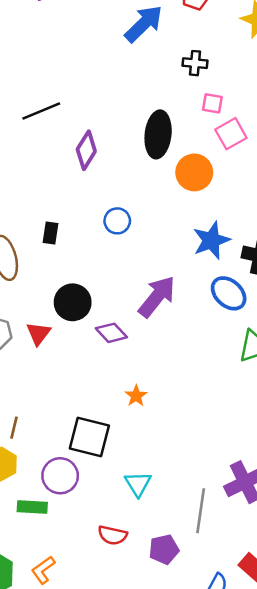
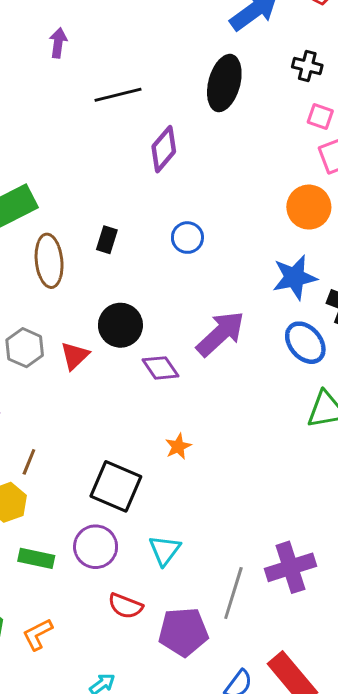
black ellipse: (158, 134) -> (224, 83), moved
orange circle: (194, 172) -> (309, 207), moved
purple circle: (60, 476) -> (96, 547), moved
purple pentagon: (164, 549) -> (183, 632), size x1.4

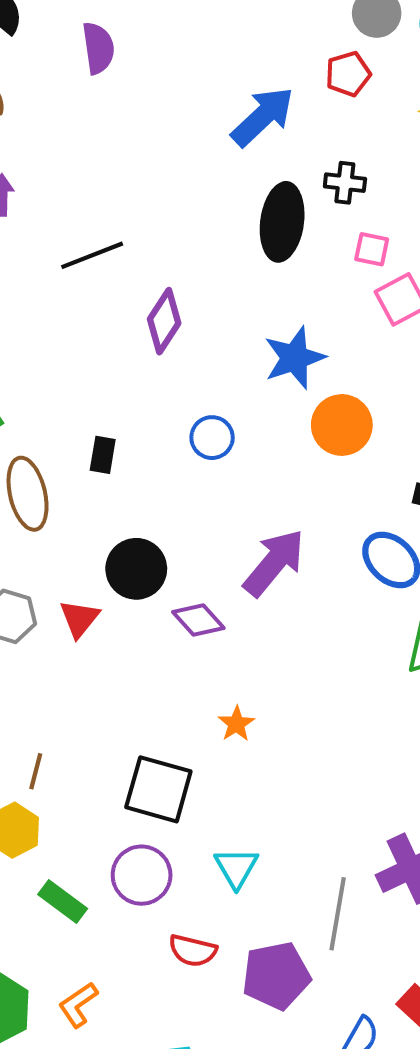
black ellipse: (224, 83) -> (282, 222), moved
orange circle: (309, 207) -> (342, 425), moved
blue star: (295, 277) -> (295, 358), moved
green rectangle: (36, 558) -> (63, 901), turned 32

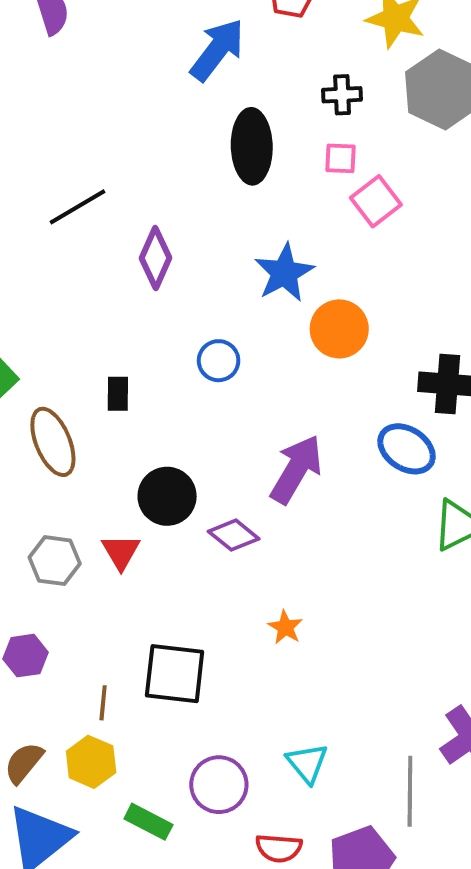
black cross: (345, 183) -> (342, 95), moved
black square: (158, 789) -> (175, 674), moved

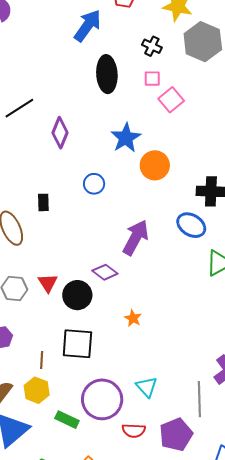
black cross: (342, 95) -> (152, 46), turned 30
black circle: (167, 496) -> (77, 295), moved
purple circle: (219, 785) -> (102, 399), size x1.4

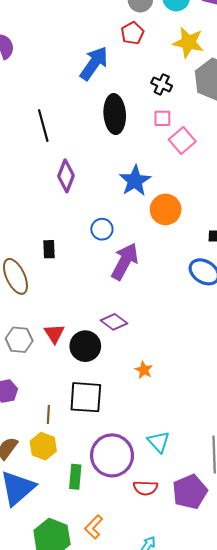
black line: (19, 108) -> (43, 126), moved, turned -72
purple arrow: (136, 238) -> (125, 261), moved
green rectangle: (67, 420) -> (75, 477), turned 70

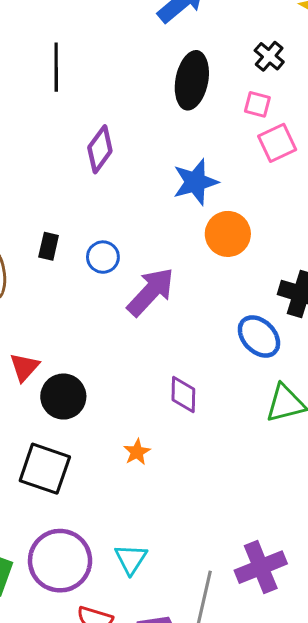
black line: (43, 126) -> (56, 67), moved
blue circle: (102, 229) -> (103, 257), moved
purple diamond: (114, 322) -> (183, 395), moved, turned 40

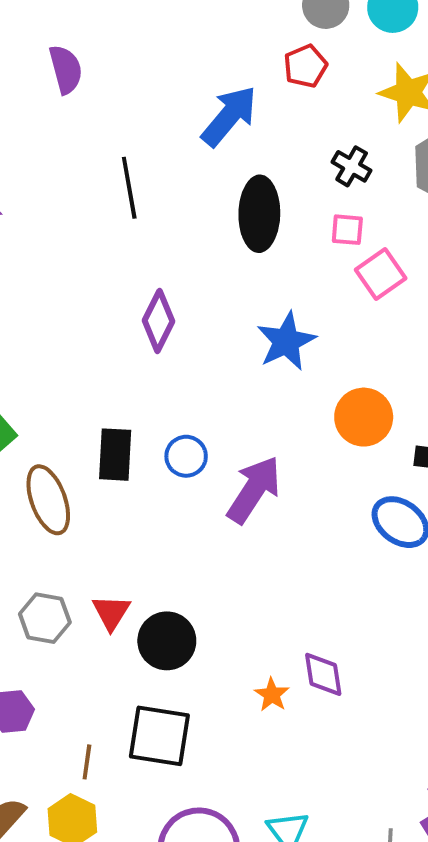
black line: (56, 67) -> (129, 188), moved
orange circle: (228, 234) -> (364, 417), moved
black rectangle: (49, 246) -> (115, 455), size x1.5
purple diamond: (183, 395) -> (323, 674), moved

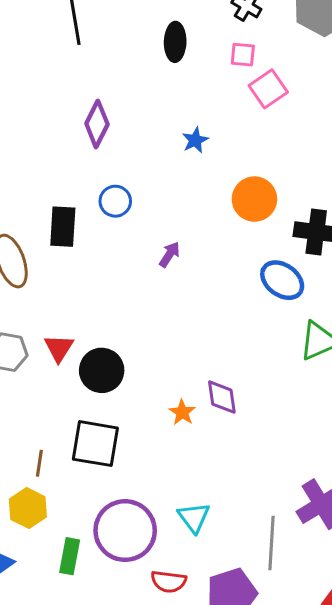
black ellipse: (259, 214) -> (175, 42), size x0.7
blue star: (286, 341) -> (195, 140), size x0.6
blue circle: (186, 456) -> (115, 201), moved
purple arrow: (254, 490) -> (170, 254), size x0.5

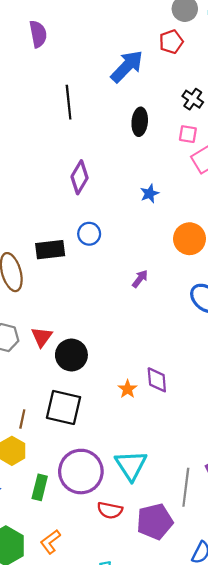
black rectangle: (63, 227) -> (50, 250), turned 76
purple arrow: (170, 254) -> (140, 279), moved
cyan triangle: (194, 517) -> (131, 465), size x1.4

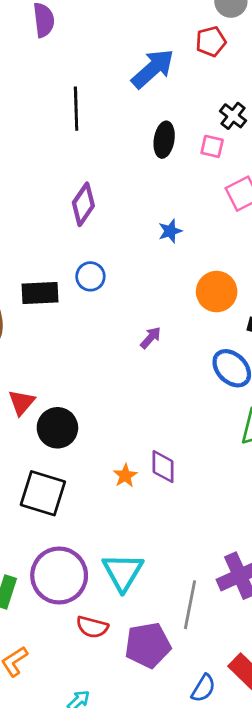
pink square: (188, 134) -> (212, 146), moved

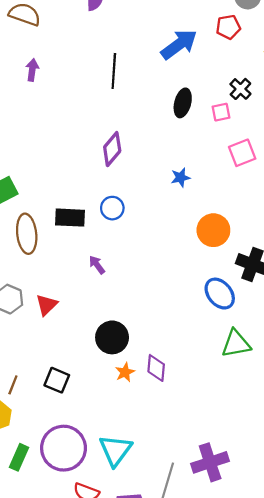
pink square: (212, 146) -> (221, 112), turned -30
purple arrow: (151, 338) -> (97, 265), moved, turned -84
black circle: (57, 428) -> (112, 337), moved
black square: (43, 493) -> (57, 380), size x0.7

